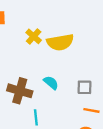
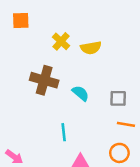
yellow semicircle: (60, 42) -> (91, 48), size x0.7
brown cross: (20, 91) -> (44, 80), moved

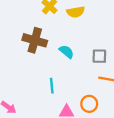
orange circle: (119, 153) -> (89, 104), moved

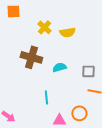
cyan semicircle: (67, 52) -> (59, 67), turned -56

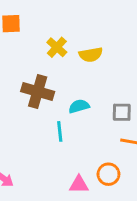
cyan line: (46, 97) -> (60, 131), moved

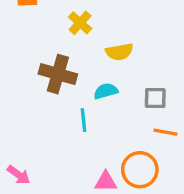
yellow semicircle: (91, 55) -> (119, 52), moved
orange circle: (108, 174) -> (140, 170), size x1.4

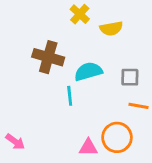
yellow cross: (80, 23) -> (80, 14), moved
yellow semicircle: (119, 52) -> (111, 28), moved
cyan semicircle: (106, 91) -> (88, 71), size x1.4

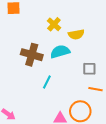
cyan semicircle: (88, 71) -> (60, 52), moved
cyan line: (70, 96) -> (47, 82), turned 32

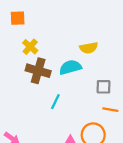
yellow cross: (54, 24) -> (30, 47), moved

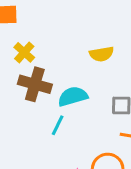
cyan semicircle: (70, 67) -> (73, 96), moved

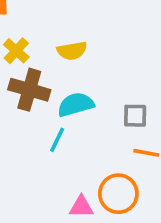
yellow semicircle: (102, 54) -> (72, 51), moved

